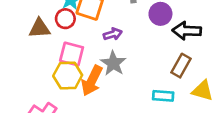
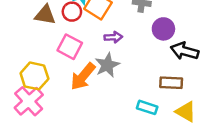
brown rectangle: (181, 66) -> (171, 83), turned 50
yellow hexagon: (68, 76) -> (34, 76), moved

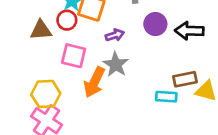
purple circle: (163, 29) -> (155, 24), moved
brown rectangle: (171, 83) -> (185, 79), moved

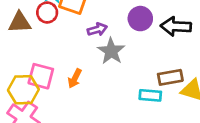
pink square: (74, 56) -> (41, 76), moved
gray star: (116, 64) -> (111, 51), moved
orange arrow: (94, 82) -> (75, 78), size x0.6

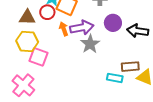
purple arrow: (97, 29) -> (82, 28), size x1.6
orange arrow: (75, 78) -> (64, 29), moved, turned 128
yellow hexagon: (23, 90) -> (27, 41), moved

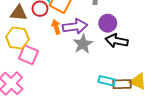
black arrow: (138, 31) -> (117, 41), moved
brown rectangle: (130, 67) -> (122, 84), moved

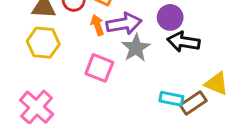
pink square: (28, 55) -> (99, 68), moved
yellow triangle: (138, 81) -> (217, 84), moved
brown rectangle: (122, 84) -> (193, 103), turned -30

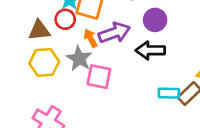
black arrow: (183, 42) -> (150, 50), moved
gray star: (136, 48) -> (79, 58), moved

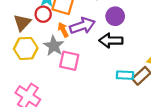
brown triangle: (39, 30) -> (22, 23), turned -42

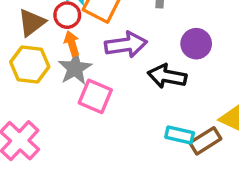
purple circle: (115, 16) -> (196, 44), moved
orange arrow: (63, 30) -> (72, 44), moved

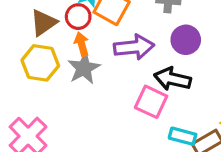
purple circle: (196, 44) -> (186, 40), moved
pink square: (95, 96) -> (151, 102), moved

